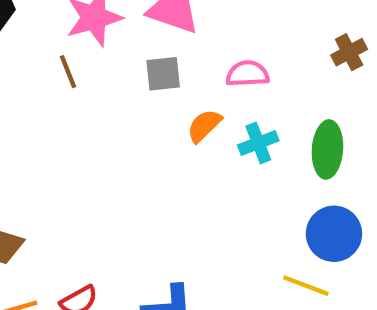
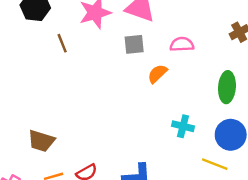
brown line: (68, 72) -> (62, 43), moved
cyan cross: (258, 143) -> (183, 126), moved, turned 35

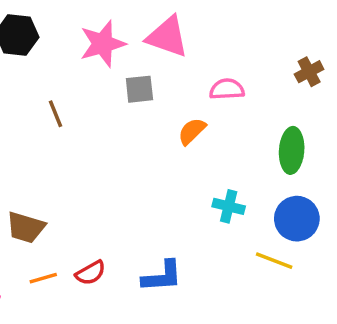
brown line: (62, 43) -> (55, 114), moved
gray square: (134, 44) -> (139, 89), moved

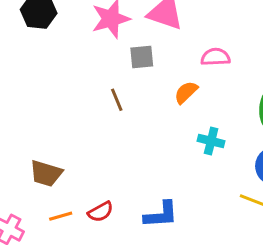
brown line: (55, 114) -> (117, 100), moved
cyan cross: (229, 206) -> (211, 141), moved

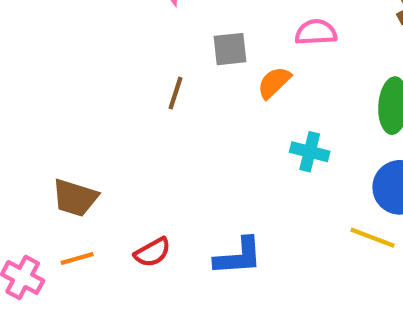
gray square: (142, 57) -> (230, 49), moved
brown line: (117, 100) -> (176, 93), turned 40
orange line: (61, 216) -> (77, 259), moved

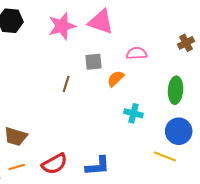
red semicircle: (152, 252) -> (55, 164), size x1.4

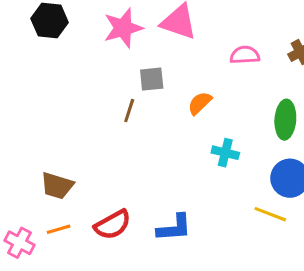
pink semicircle: (137, 53) -> (245, 55), moved
gray square: (93, 62) -> (152, 79), moved

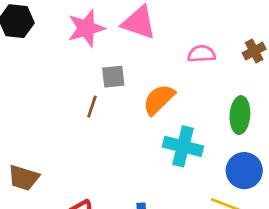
orange semicircle: (200, 103) -> (159, 99), size x1.4
cyan cross: (225, 153) -> (183, 146), size x1.5

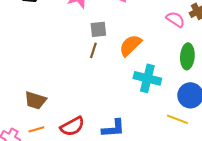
pink semicircle: (202, 54) -> (175, 19), moved, turned 36
brown line: (92, 107) -> (93, 50), moved

